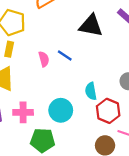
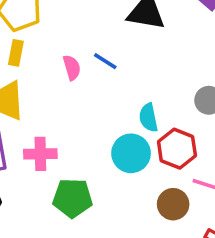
cyan circle: (61, 110) -> (131, 153), moved

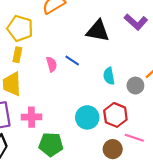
cyan semicircle: (148, 118) -> (109, 76), moved

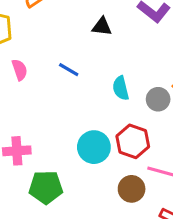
black triangle: (98, 31) -> (102, 27), size x0.6
pink semicircle: (52, 64) -> (20, 70), moved

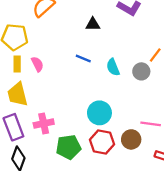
blue line: (69, 70) -> (83, 58), moved
red hexagon: (133, 141) -> (102, 142), moved

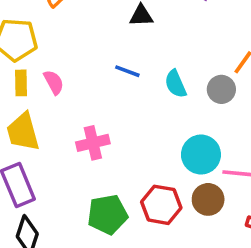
cyan circle: (99, 113) -> (201, 155), moved
pink cross: (44, 123) -> (93, 143), moved

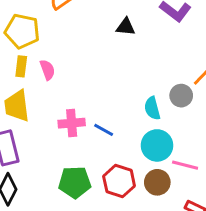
blue line: (127, 71) -> (104, 130), moved
cyan semicircle: (176, 84) -> (152, 108), moved

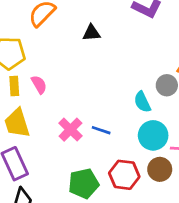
black triangle: (126, 27) -> (91, 33), moved
pink cross: (72, 123) -> (71, 130), turned -30

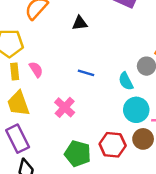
blue line: (101, 130) -> (86, 73), moved
green pentagon: (84, 184) -> (78, 154), turned 30

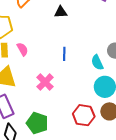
blue line: (86, 73) -> (64, 54), turned 72
green pentagon: (78, 154) -> (37, 123), moved

